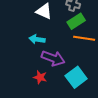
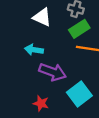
red star: (40, 77) -> (41, 103), moved

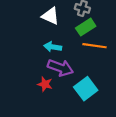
cyan arrow: (34, 50) -> (53, 47), moved
red star: (41, 103) -> (45, 84), moved

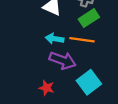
orange line: (94, 46) -> (82, 40), moved
red star: (45, 84) -> (47, 88), moved

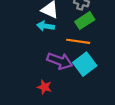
cyan arrow: (55, 39) -> (45, 26), moved
cyan square: (89, 82) -> (85, 64), moved

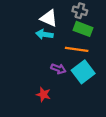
green rectangle: (85, 21) -> (83, 29), turned 54
purple arrow: (60, 61) -> (58, 69), size x0.6

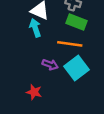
cyan arrow: (44, 34) -> (35, 28), turned 63

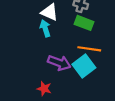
orange line: (70, 44) -> (89, 49), moved
purple arrow: (50, 65) -> (59, 63), size x1.5

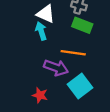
orange line: (89, 49) -> (73, 53), moved
cyan square: (84, 66) -> (80, 86), moved

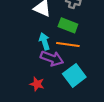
green rectangle: (82, 25) -> (68, 25), moved
cyan arrow: (41, 31) -> (44, 41), moved

